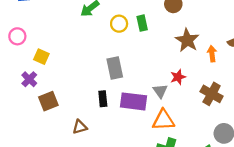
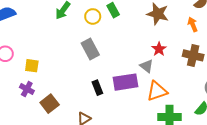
orange arrow: (212, 54) -> (193, 24), moved
gray rectangle: (115, 68) -> (90, 49), moved

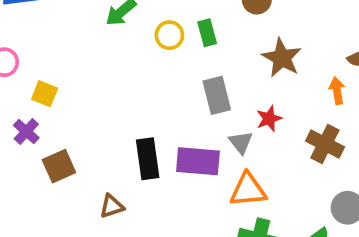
gray rectangle: (90, 49) -> (217, 95), moved
black rectangle: (97, 88) -> (148, 159), size x1.5

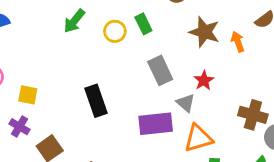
orange arrow: (337, 91) -> (238, 42), moved
brown cross: (325, 144) -> (253, 115), moved
black rectangle: (148, 159) -> (96, 101), moved

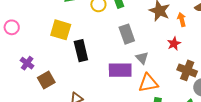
red star: (204, 80) -> (174, 44), moved
yellow square: (28, 95) -> (61, 30), moved, size x1.5

